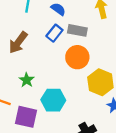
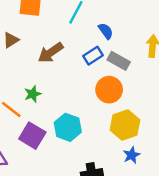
green star: (27, 80) -> (33, 94), moved

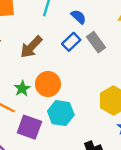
gray rectangle: (119, 61) -> (96, 42), turned 36
orange circle: (109, 90) -> (48, 84), moved

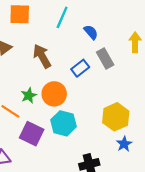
blue rectangle: (71, 42) -> (80, 68), moved
brown arrow: (31, 47) -> (42, 56), turned 100

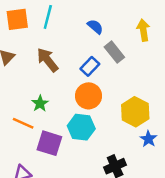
cyan line: (62, 17) -> (48, 17), moved
orange circle: (54, 94) -> (89, 96), moved

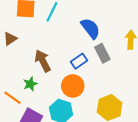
blue semicircle: (95, 27) -> (90, 28), size x1.5
brown arrow: (48, 60) -> (43, 61), moved

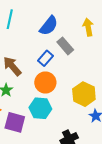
blue semicircle: (90, 28) -> (49, 26), turned 90

